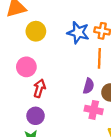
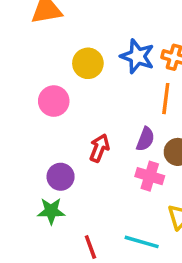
yellow circle: (36, 31) -> (88, 63), moved
red arrow: (39, 88) -> (99, 148), moved

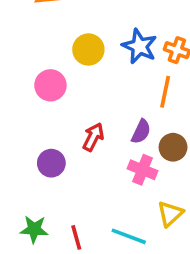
green star: (51, 211) -> (34, 229), moved

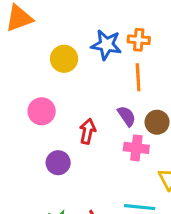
pink circle: (50, 85) -> (42, 111), moved
purple semicircle: (141, 132) -> (127, 116), turned -45

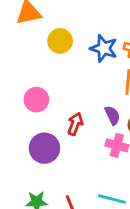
yellow circle: (64, 59) -> (60, 41), moved
purple circle: (58, 163) -> (44, 148), size x1.4

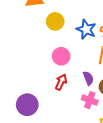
pink circle: (36, 100) -> (61, 56), moved
purple circle: (44, 148) -> (27, 105), moved

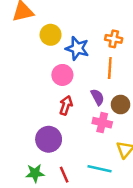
blue star: (86, 29) -> (77, 48), moved
purple circle: (27, 105) -> (49, 139), moved

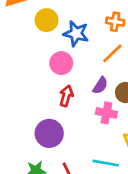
orange line: (110, 68) -> (112, 53), turned 45
purple semicircle: (97, 97) -> (100, 85), turned 63

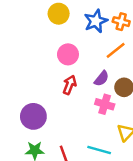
blue star: (76, 34) -> (96, 21), moved, turned 30
purple circle: (49, 133) -> (33, 116), moved

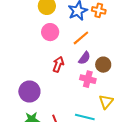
orange line: (116, 50) -> (81, 38), moved
pink circle: (68, 54) -> (50, 32), moved

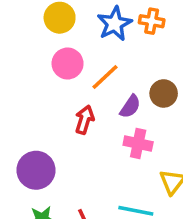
orange line: (81, 38) -> (105, 77), moved
brown circle: (103, 65) -> (164, 93), moved

